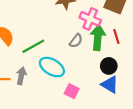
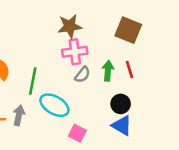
pink cross: (90, 19) -> (75, 52), moved, turned -30
green arrow: (98, 38) -> (108, 71), size x0.7
green line: (33, 46) -> (33, 81), turned -50

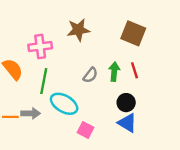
pink cross: (75, 52) -> (40, 46), moved
gray arrow: (19, 115) -> (31, 113), turned 78

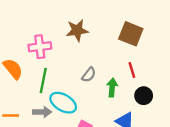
green arrow: (114, 72) -> (112, 87), moved
black circle: (126, 103) -> (144, 96), moved
gray arrow: (31, 113) -> (42, 112), moved

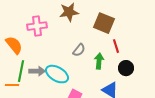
brown square: (131, 34) -> (104, 23), moved
green line: (43, 80) -> (21, 71), moved
gray arrow: (42, 112) -> (37, 71), moved

